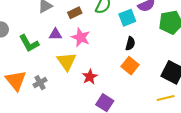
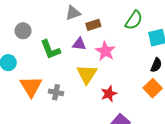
brown rectangle: (75, 13) -> (93, 25), moved
gray cross: (40, 83) -> (56, 92), turned 32

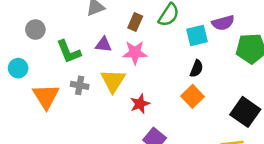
brown rectangle: (93, 25) -> (135, 22), moved, turned -48
pink star: (105, 51) -> (135, 53), turned -30
gray cross: (56, 92) -> (80, 85), moved

